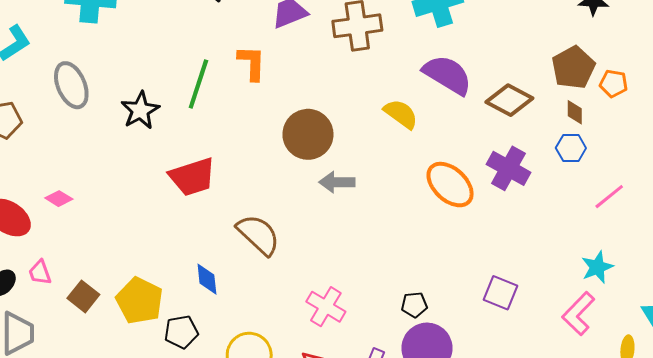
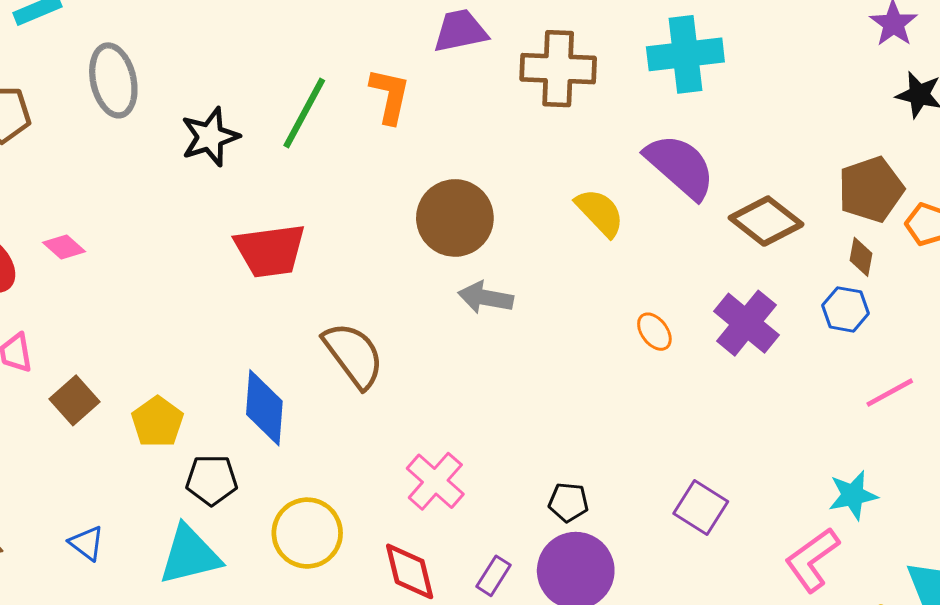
orange ellipse: (450, 185) -> (654, 332), size x0.5
blue diamond: (207, 279) -> (264, 408), size x1.5
yellow pentagon: (139, 301) -> (157, 422), size x0.7

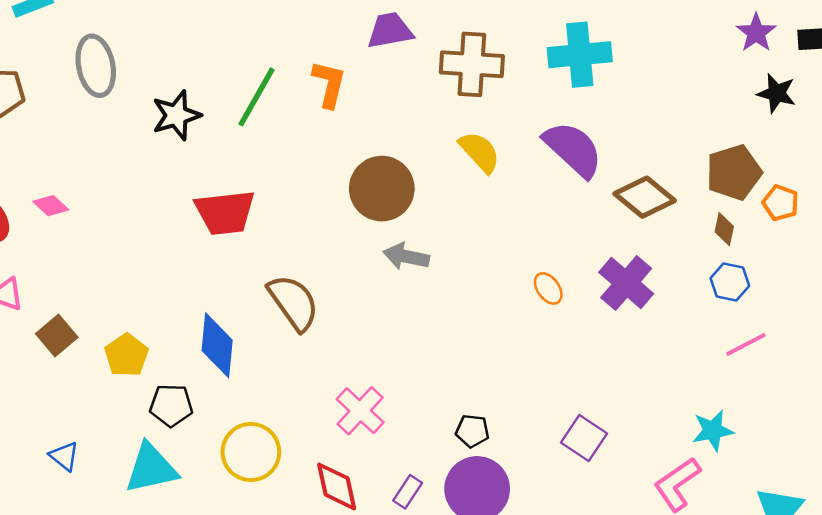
yellow semicircle: (600, 212) -> (480, 152), moved
blue hexagon: (846, 309) -> (730, 282), moved

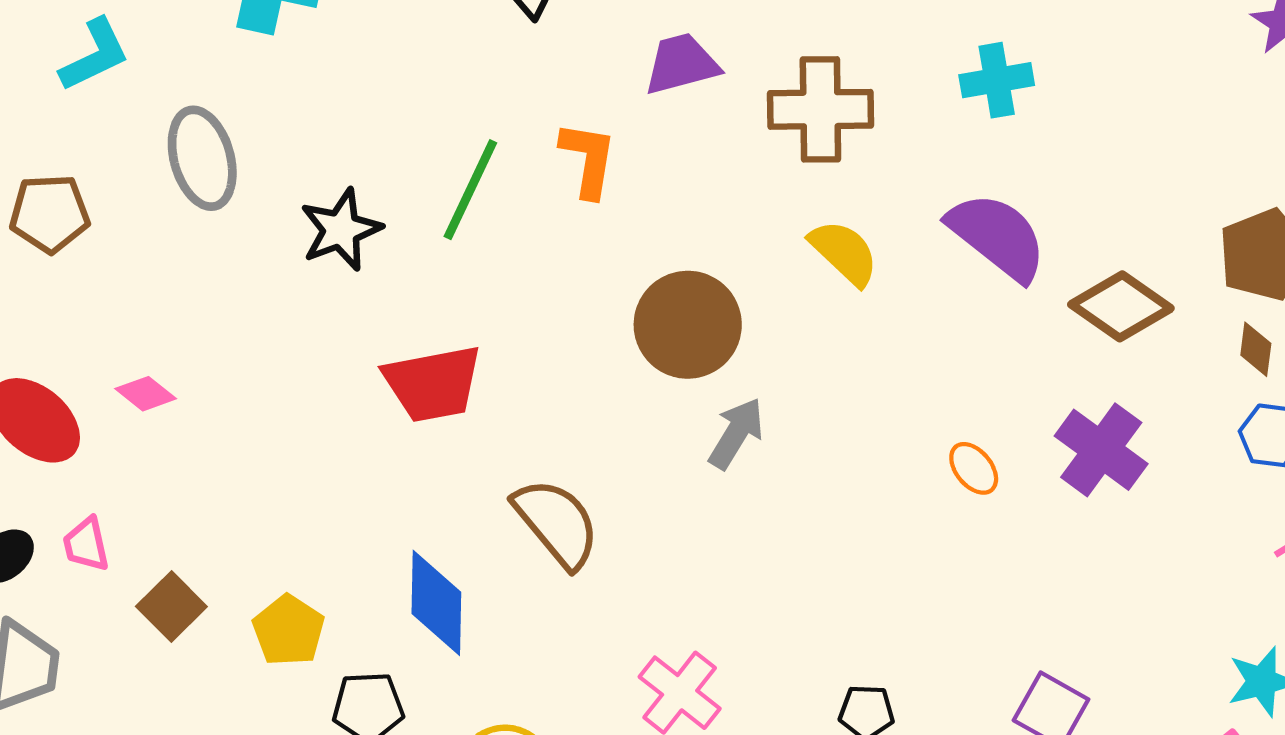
cyan cross: (580, 55) -> (997, 80), size x0.7
gray arrow: (406, 256) -> (736, 433), turned 114

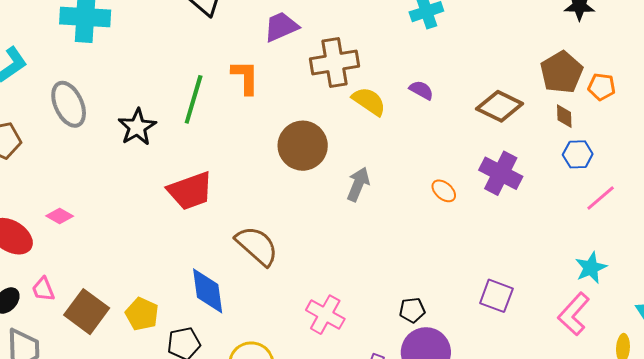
brown cross: (820, 109) -> (334, 62), moved
purple semicircle: (997, 236) -> (421, 90), moved, size x0.5
gray arrow: (736, 433) -> (358, 184), moved
brown square: (171, 606) -> (87, 312), size x1.4

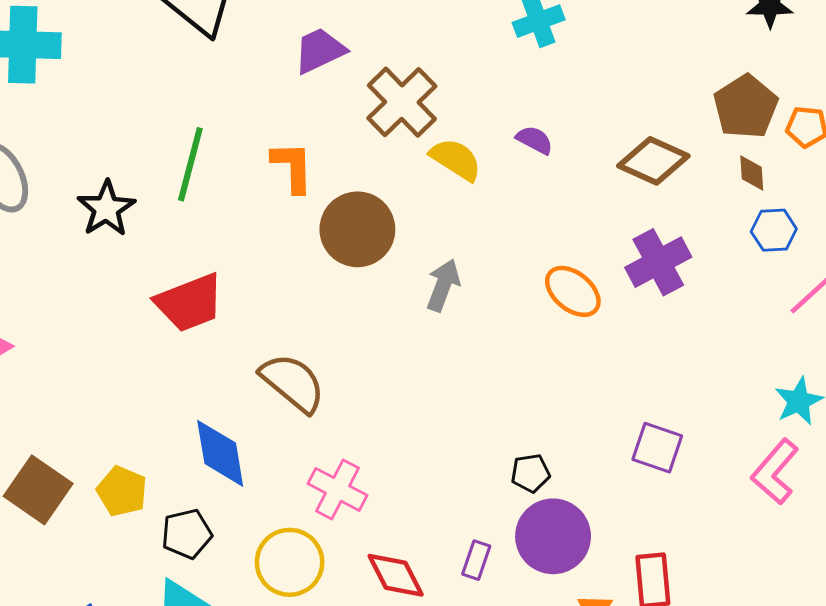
brown cross: (334, 62) -> (402, 102), turned -33
orange L-shape: (245, 77) -> (292, 167), moved
purple cross: (501, 173) -> (658, 262), turned 36
orange ellipse: (444, 191) -> (573, 291), size x1.5
pink cross: (325, 315) -> (337, 489), moved

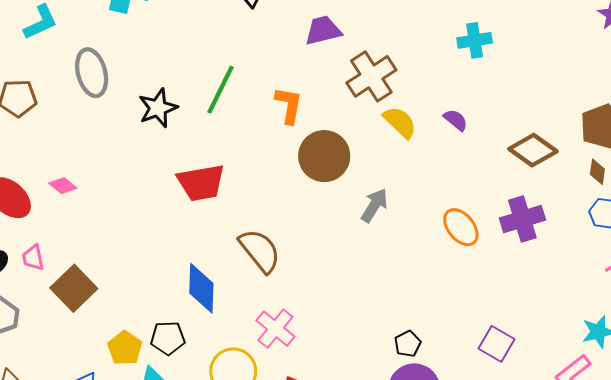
black pentagon: (530, 473) -> (408, 344), turned -30
yellow pentagon: (122, 491) -> (125, 348), moved

